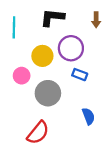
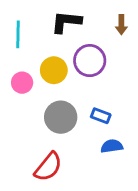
blue rectangle: (80, 75) -> (101, 116), moved
pink circle: (22, 76) -> (22, 83), moved
blue semicircle: (88, 116) -> (112, 146), turned -77

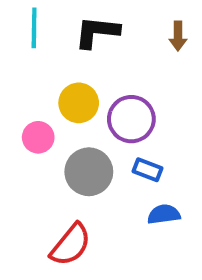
cyan line: (18, 34) -> (34, 28), moved
purple circle: (90, 61) -> (131, 119), moved
pink circle: (22, 83) -> (38, 137), moved

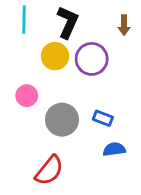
black L-shape: (97, 32) -> (68, 22), turned 108
yellow circle: (79, 103) -> (55, 56), moved
purple circle: (131, 119) -> (92, 59), moved

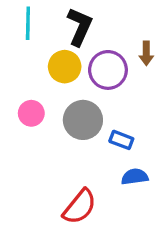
brown arrow: (124, 25) -> (146, 53), moved
gray circle: (62, 120) -> (83, 120), moved
red semicircle: (49, 170) -> (80, 207), moved

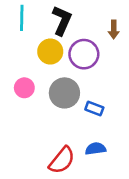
brown arrow: (146, 53) -> (114, 30), moved
blue semicircle: (135, 177) -> (96, 149), moved

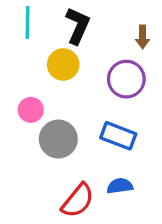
purple circle: (84, 54) -> (126, 79), moved
gray circle: (64, 93) -> (58, 139), moved
blue rectangle: (94, 109) -> (118, 136), size x1.5

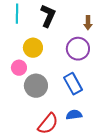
yellow circle: (63, 65) -> (33, 48), moved
blue rectangle: (118, 136) -> (73, 84), turned 40

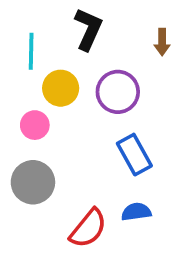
cyan line: (17, 14) -> (31, 51), moved
purple circle: (78, 49) -> (118, 92), moved
gray circle: (36, 86) -> (33, 182), moved

